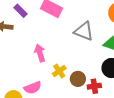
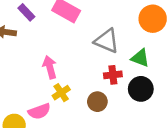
yellow cross: (59, 71) -> (61, 93), moved
red cross: (94, 86) -> (113, 75), moved

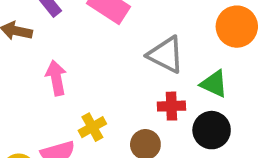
pink arrow: (50, 67) -> (56, 78), moved

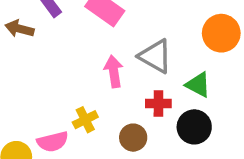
pink arrow: (56, 78) -> (114, 71), moved

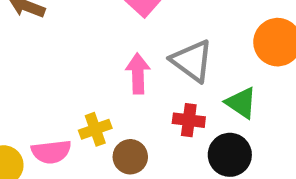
brown circle: (133, 138) -> (130, 157), moved

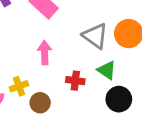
gray triangle: (192, 61) -> (95, 36), moved
black circle: (230, 155) -> (119, 99), moved

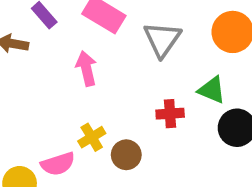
gray triangle: (95, 36) -> (162, 39), moved, turned 40
pink arrow: (45, 53) -> (86, 69), moved

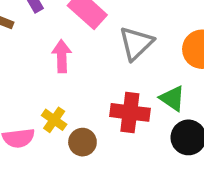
red cross: (170, 114) -> (130, 112), size x1.5
yellow cross: (92, 137) -> (54, 120), turned -35

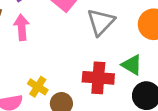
pink arrow: (62, 56) -> (22, 27), moved

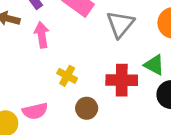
yellow cross: (38, 87) -> (67, 76), moved

